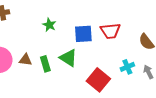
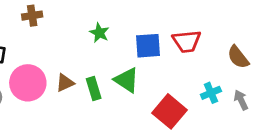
brown triangle: (25, 60) -> (65, 83), turned -32

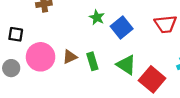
blue square: (148, 46) -> (122, 28), moved, turned -35
green triangle: (127, 80) -> (126, 65), moved

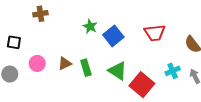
pink circle: (41, 57) -> (37, 63), size x0.6

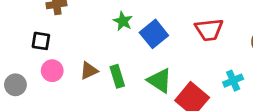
black square: (14, 42) -> (41, 41), moved

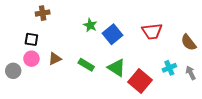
pink circle: (52, 71) -> (31, 59), moved
brown triangle: (89, 71) -> (55, 59), moved
green rectangle: (117, 76) -> (86, 65), turned -42

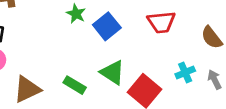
brown triangle: (55, 59) -> (27, 89), moved, size x1.5
green rectangle: (86, 65) -> (75, 85), moved

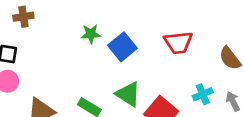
green star: (76, 14) -> (91, 34), turned -30

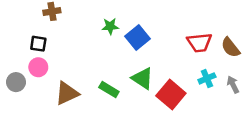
red trapezoid: (178, 43) -> (199, 42), moved

